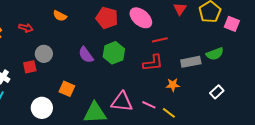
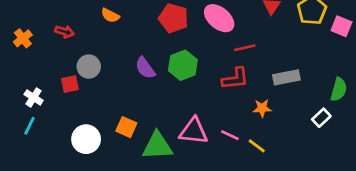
green semicircle: (215, 54) -> (339, 89), moved, turned -54
orange square: (67, 89) -> (126, 127), moved

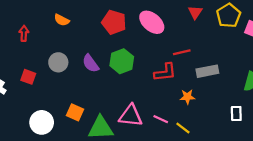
red arrow: (65, 32) -> (24, 33), turned -104
red line: (245, 48) -> (182, 52), moved
gray circle: (89, 67) -> (58, 62), moved
red square: (70, 84) -> (28, 77), turned 32
white rectangle: (321, 118) -> (236, 114), moved, turned -48

